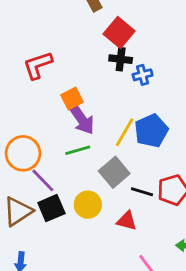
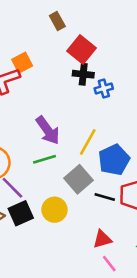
orange square: (72, 99) -> (22, 63), moved
blue pentagon: (151, 131) -> (114, 160), moved
red triangle: (127, 221) -> (102, 239), moved, turned -30

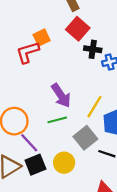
red square: (82, 49) -> (78, 29), moved

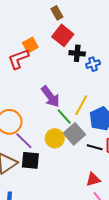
green line: (57, 120) -> (64, 117), moved, turned 66
yellow circle: (64, 163) -> (55, 138), moved
black square: (35, 165) -> (30, 160), turned 30

